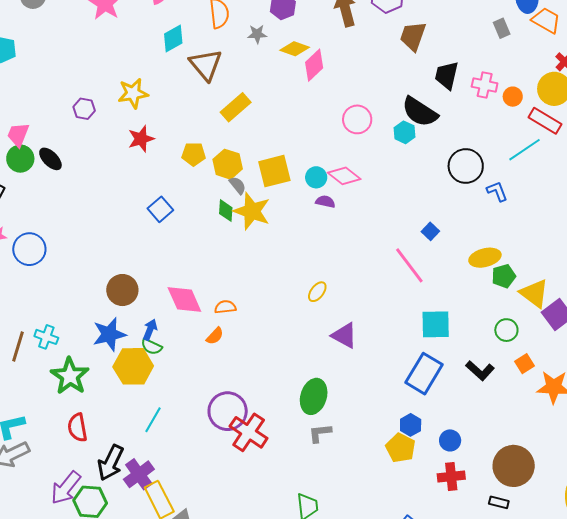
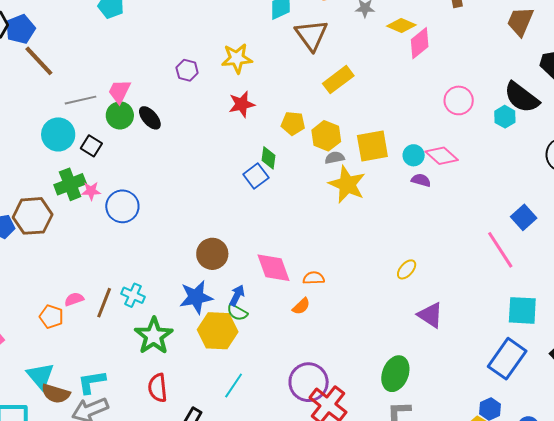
gray semicircle: (238, 185) -> (335, 158), turned -66
green diamond: (226, 211) -> (269, 158), moved
blue square: (430, 231) -> (524, 217), size x1.4

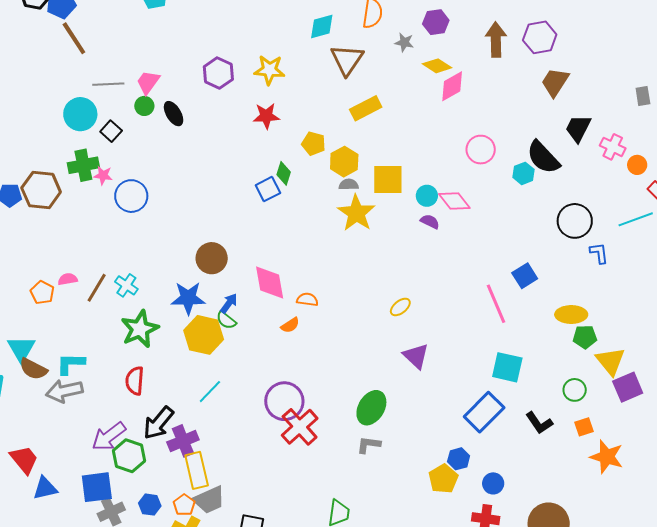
purple hexagon: (187, 70) -> (218, 73), size x1.4
green circle: (120, 115) -> (144, 106), size x0.7

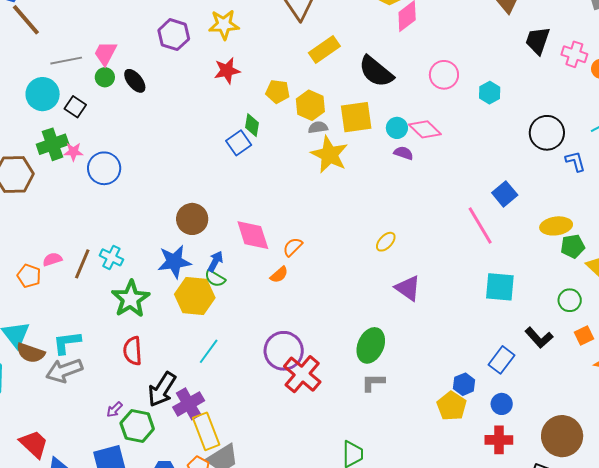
black semicircle: (543, 157) -> (376, 71), moved
orange semicircle: (307, 300) -> (293, 247), turned -45
blue rectangle: (484, 412) -> (502, 360), moved, size x0.7
purple arrow: (109, 436) -> (114, 410), size x0.5

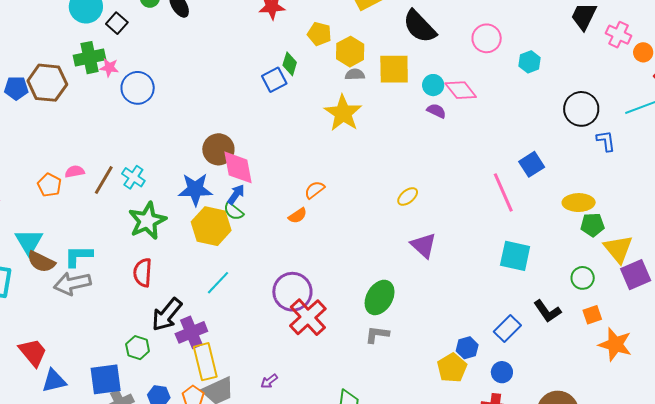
yellow star: (329, 155) -> (343, 113), moved
pink diamond: (253, 235) -> (238, 167), moved
purple arrow: (114, 410) -> (269, 381), moved
green hexagon: (137, 426) -> (138, 348), size x0.7

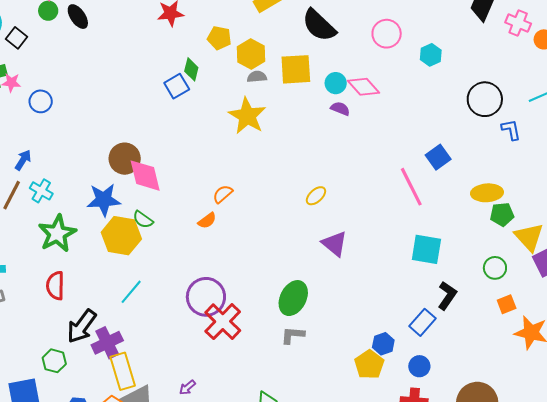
blue circle: (138, 88) -> (41, 101), size x0.7
blue arrow: (236, 194) -> (23, 160), moved
black L-shape: (547, 311) -> (447, 296), moved, turned -108

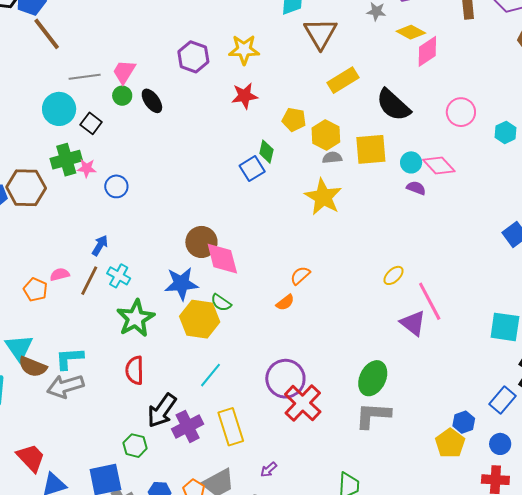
pink line: (411, 187) -> (430, 301), moved
gray L-shape: (293, 335) -> (373, 415), size x1.5
yellow rectangle: (123, 371) -> (231, 427), moved

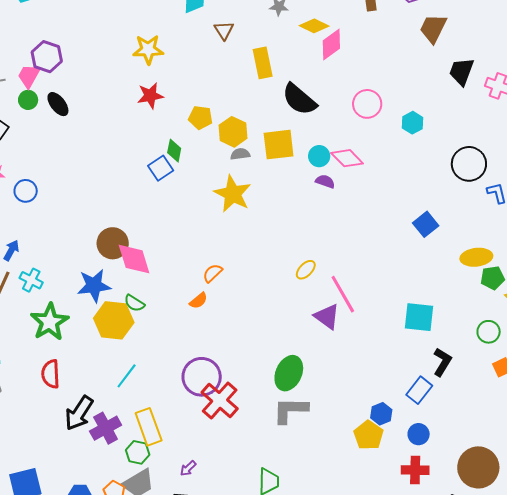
brown triangle: (320, 33) -> (224, 30), size x0.6
purple hexagon: (193, 57) -> (47, 57), moved
yellow rectangle: (343, 80) -> (263, 63), moved, turned -68
green hexagon: (135, 446) -> (138, 452), moved

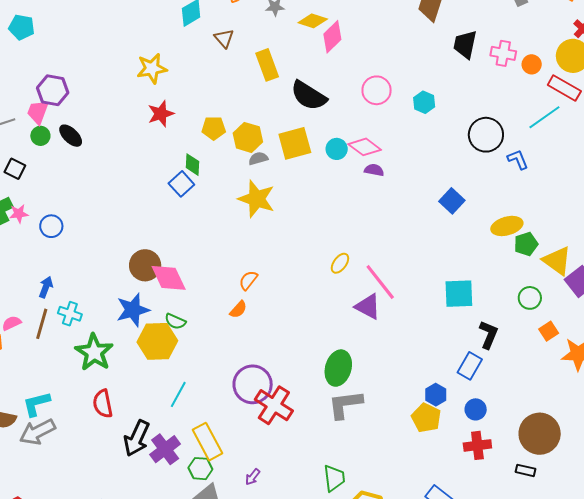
purple semicircle: (325, 181) -> (374, 170), moved

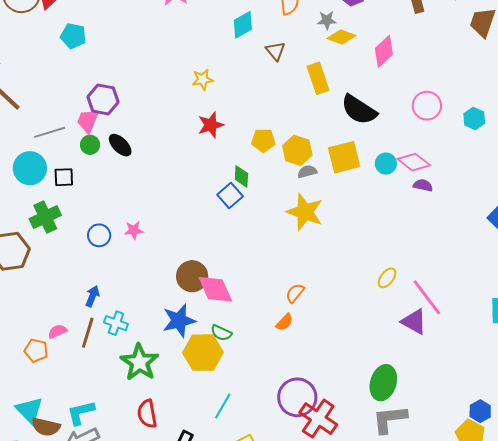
yellow diamond: (313, 21) -> (341, 37), moved
yellow star: (152, 68) -> (203, 80), size x0.7
black square: (15, 169) -> (64, 177), turned -30
pink star: (19, 214) -> (134, 230), moved

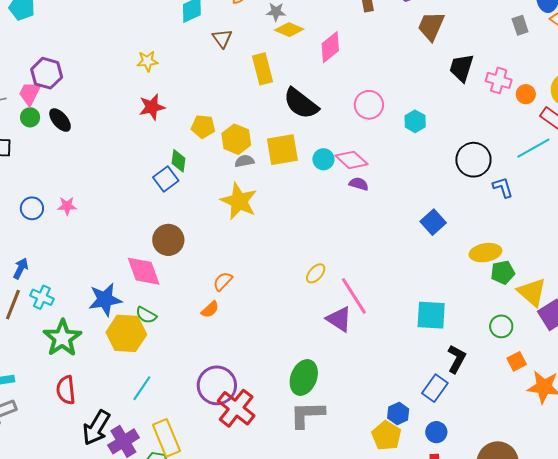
brown circle: (192, 276) -> (168, 240), moved

